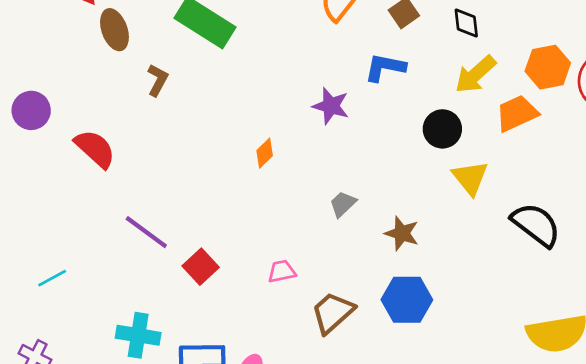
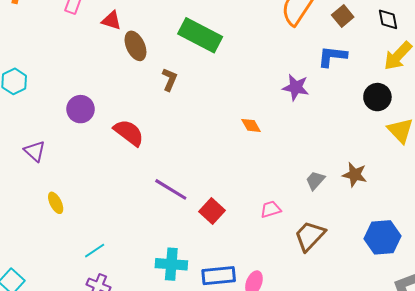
orange diamond: (265, 153) -> (251, 125), turned -70
gray trapezoid: (343, 204) -> (315, 180), moved
cyan line: (52, 278) -> (95, 251), moved
blue hexagon: (407, 300) -> (382, 237), moved

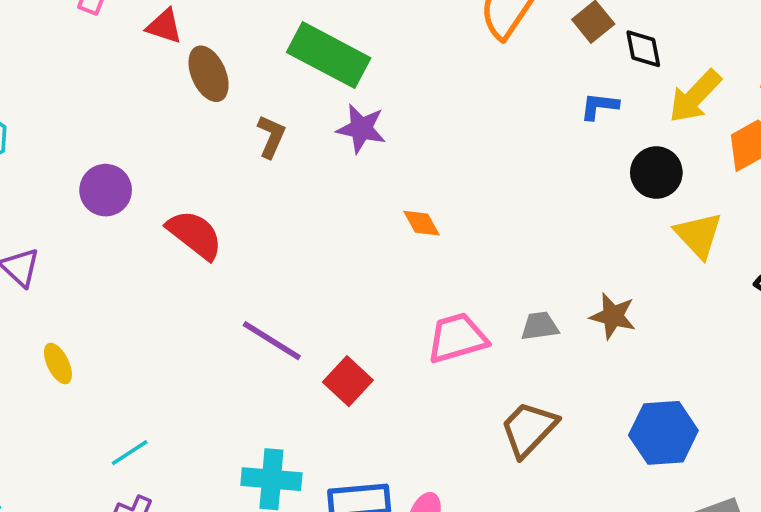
black diamond: (388, 19) -> (643, 49), moved
blue L-shape: (332, 56) -> (599, 106), moved, size x0.7
purple star: (296, 87) -> (361, 129), moved
gray trapezoid: (315, 180) -> (540, 326), turned 40
pink trapezoid: (271, 209) -> (457, 338), moved, size x1.6

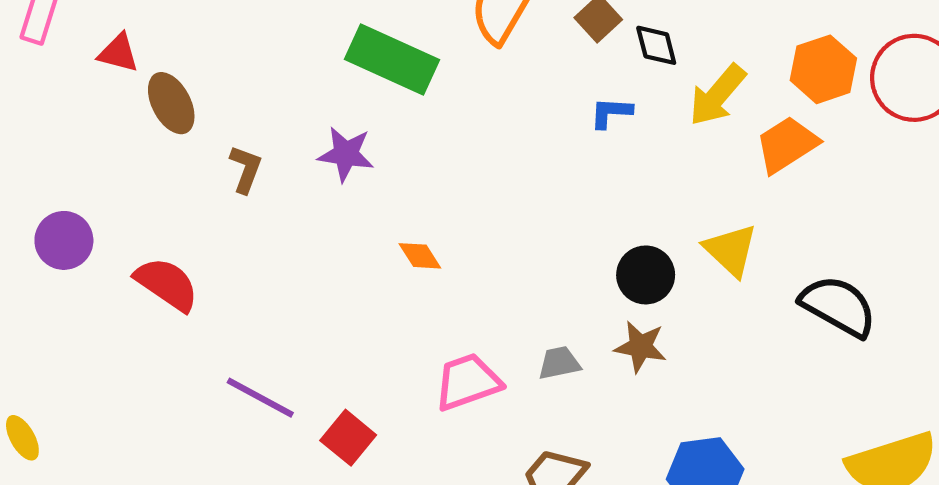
green rectangle: (329, 55) -> (392, 59), moved
black circle: (656, 173) -> (646, 275), moved

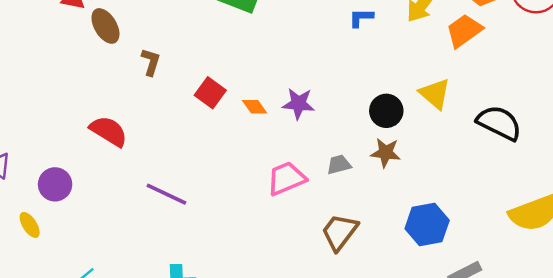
purple star: (346, 154) -> (298, 104), moved
purple circle: (64, 240) -> (55, 184), moved
red square: (348, 438) -> (210, 93), moved

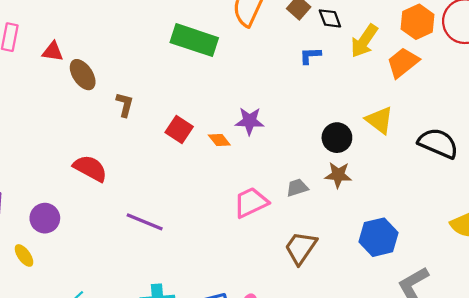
purple star: (298, 104) -> (250, 121), moved

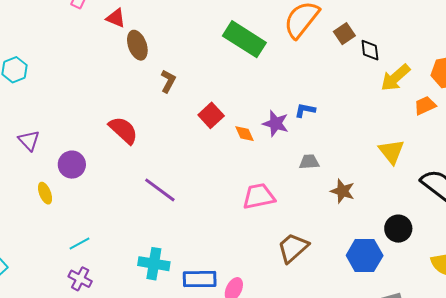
blue L-shape: (310, 56) -> (305, 110), moved
orange trapezoid: (403, 63) -> (425, 105), size x0.7
black circle: (337, 138) -> (398, 229), moved
gray trapezoid: (297, 188) -> (309, 162), moved

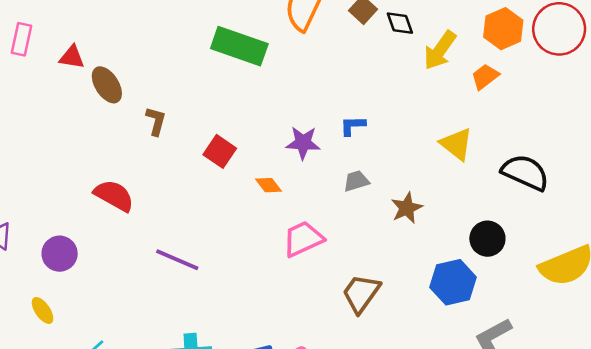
blue L-shape: (305, 110) -> (353, 126), moved
orange diamond: (245, 134) -> (268, 185), moved
brown star: (343, 191) -> (407, 208), turned -30
yellow ellipse: (45, 193) -> (43, 310), moved

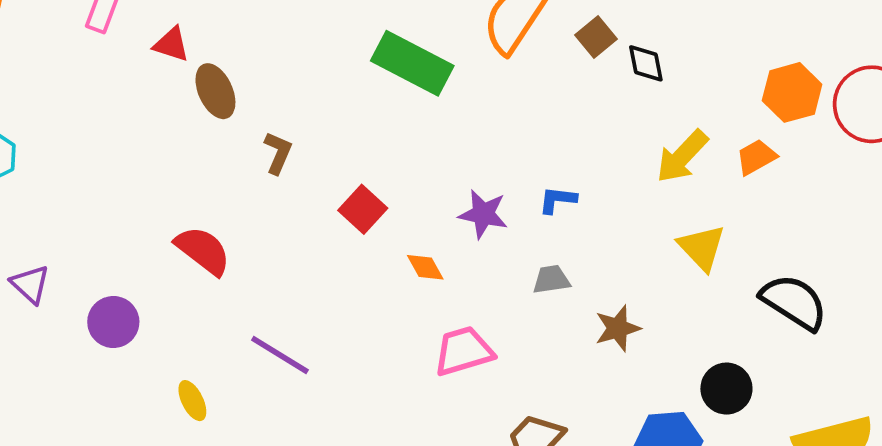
yellow arrow: (440, 50) -> (682, 156), moved
yellow ellipse: (43, 310) -> (192, 401), moved

